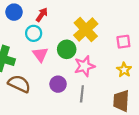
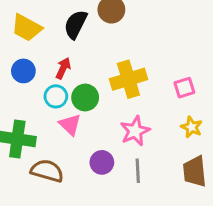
yellow cross: (86, 30) -> (128, 79), turned 35
green circle: (67, 49) -> (85, 97), moved

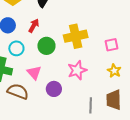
cyan circle: (56, 96) -> (16, 48), moved
pink triangle: (70, 125) -> (34, 73), moved
gray line: (138, 171) -> (91, 105), moved

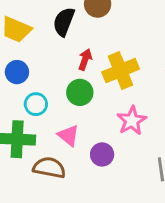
red arrow: (34, 26) -> (85, 59), moved

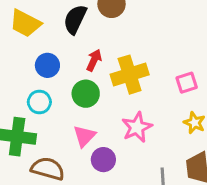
blue circle: (17, 72) -> (47, 65), moved
pink triangle: (68, 135) -> (84, 136), moved, turned 30

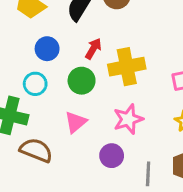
purple circle: (103, 160) -> (112, 156), moved

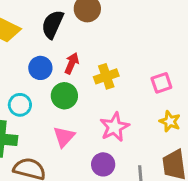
blue circle: (47, 49) -> (40, 68), moved
yellow cross: (127, 67) -> (106, 76), size x0.7

